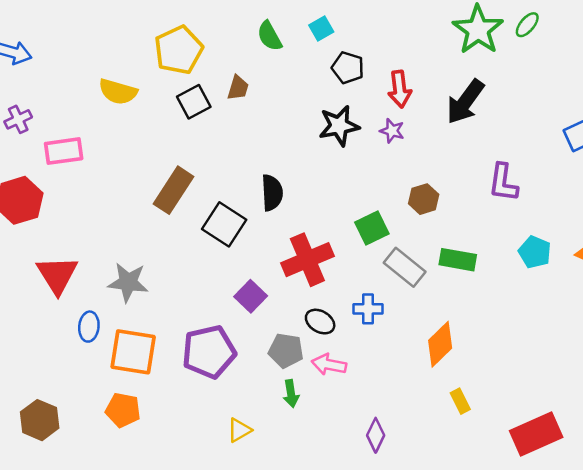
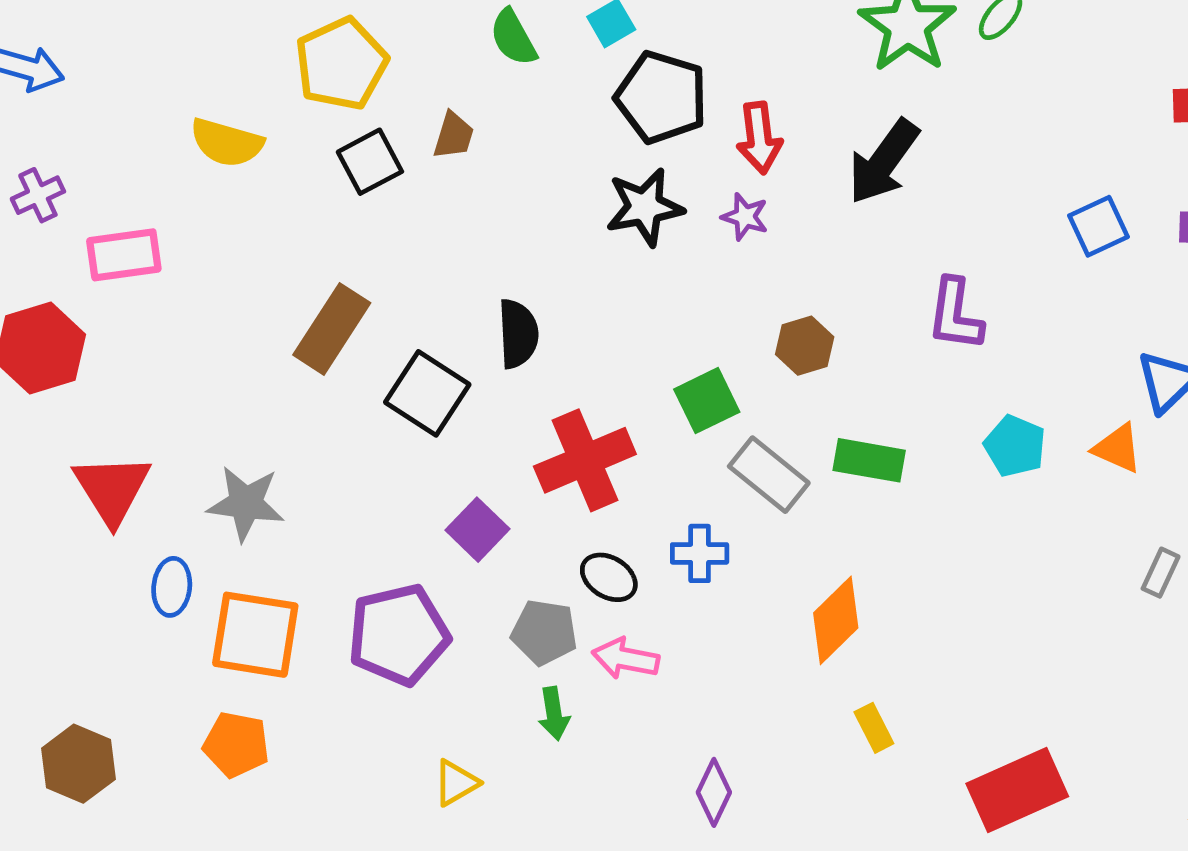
black pentagon: (348, 68) -> (661, 97), size x1.5

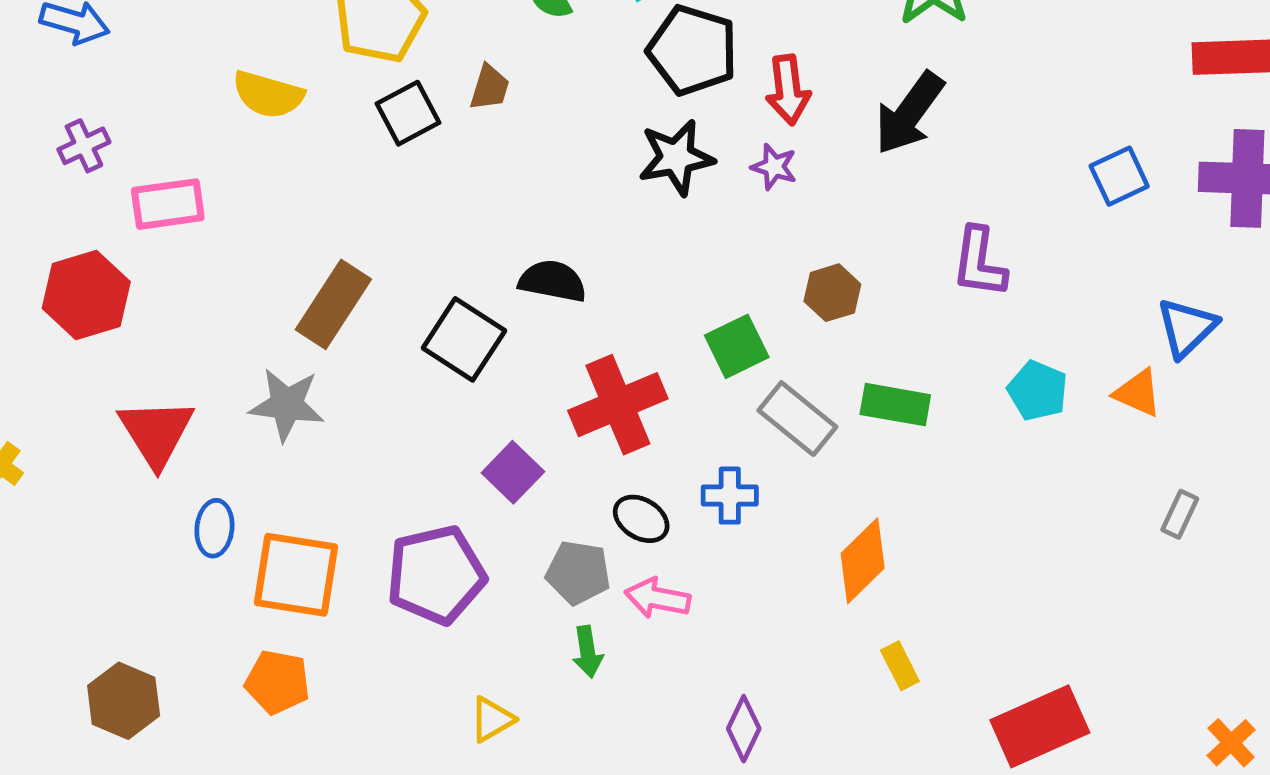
brown rectangle: (332, 329) -> (333, 304), moved
black semicircle: (518, 334) -> (553, 281), turned -76
gray star: (246, 503) -> (287, 405), moved

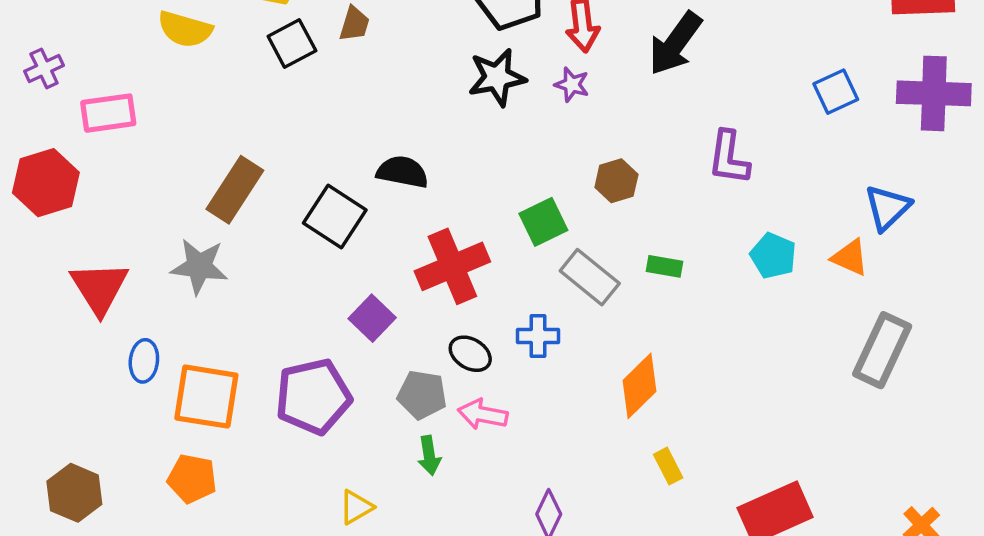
green rectangle: (895, 405) -> (665, 266), size x0.7
gray rectangle: (1180, 514) -> (882, 350), size x2.0

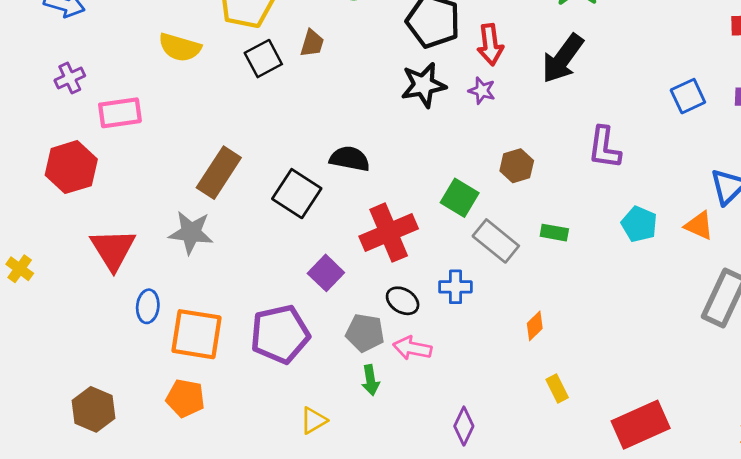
green square: (543, 222) -> (460, 198), turned -33
orange diamond: (640, 386) -> (535, 326), size x0.6

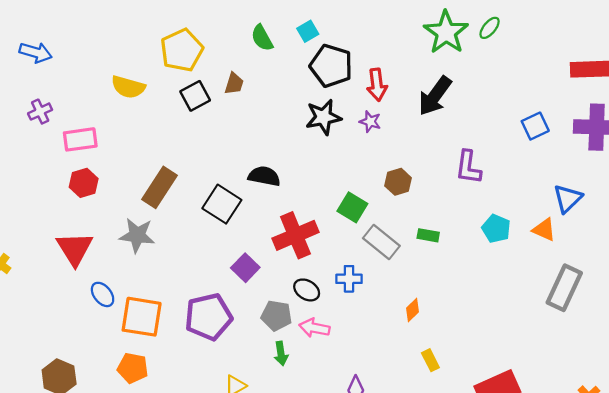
red hexagon: (71, 167) -> (84, 183), moved, size x0.7
blue ellipse: (148, 306) -> (103, 294), turned -45

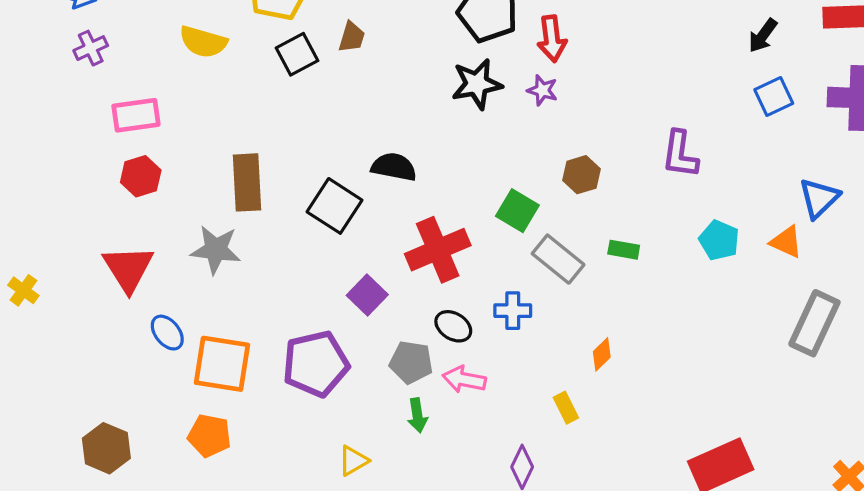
black arrow: (435, 96) -> (763, 36), moved, size x0.6
purple cross: (40, 112) -> (91, 48), moved
brown rectangle: (159, 187) -> (247, 182), turned -36
yellow rectangle: (430, 360) -> (566, 408), moved

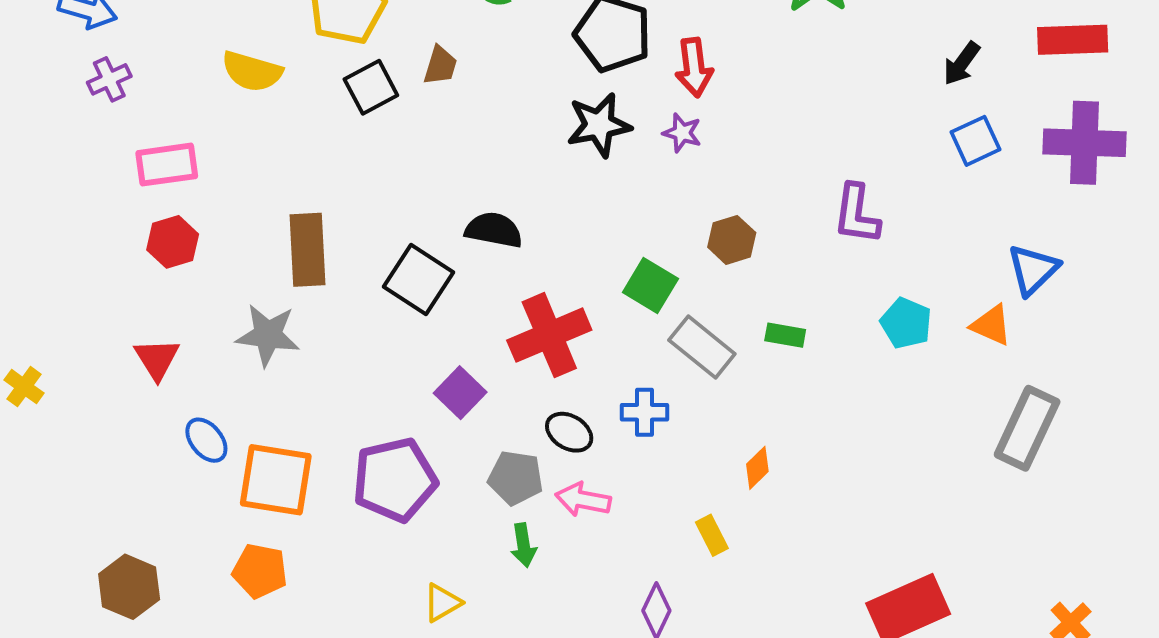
red triangle: (128, 268) -> (157, 359), size x0.7

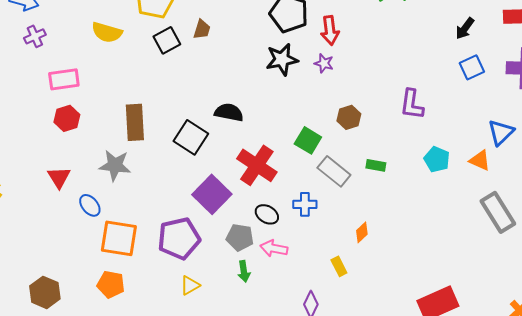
red cross: (549, 335) -> (257, 165), turned -33
purple square: (460, 393) -> (212, 194), size x1.5
gray rectangle: (1027, 428) -> (498, 212), turned -57
blue ellipse: (206, 440) -> (90, 205), moved
yellow triangle: (442, 603) -> (190, 285), moved

